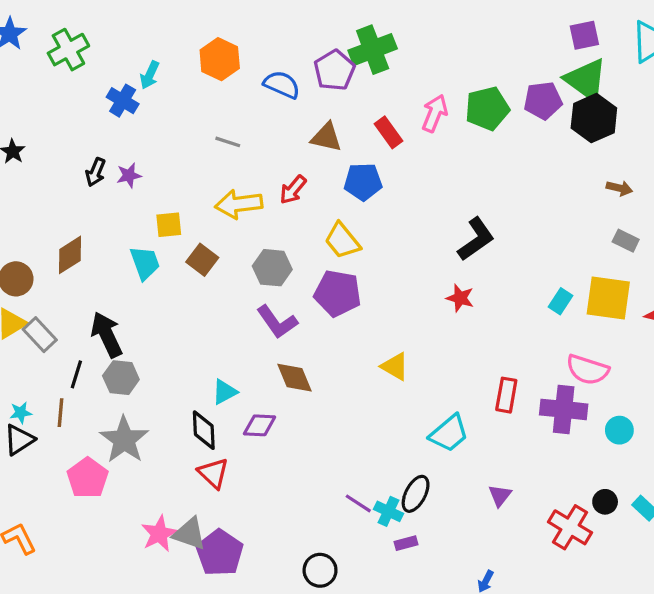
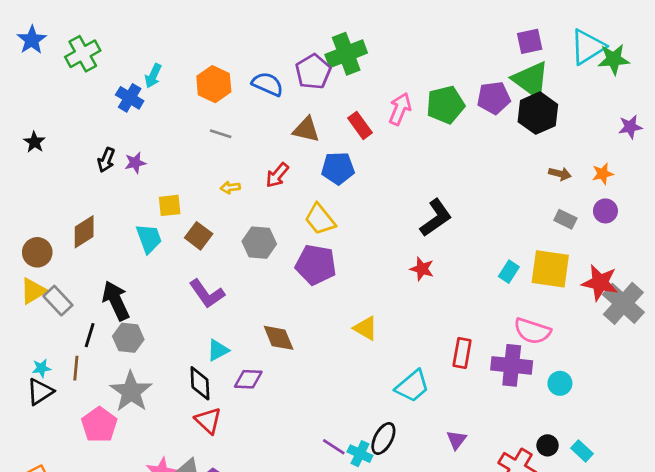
orange hexagon: (220, 59) -> (214, 84), moved
yellow arrow: (239, 204) -> (230, 188), size x0.5
purple L-shape: (277, 322) -> (207, 294), moved

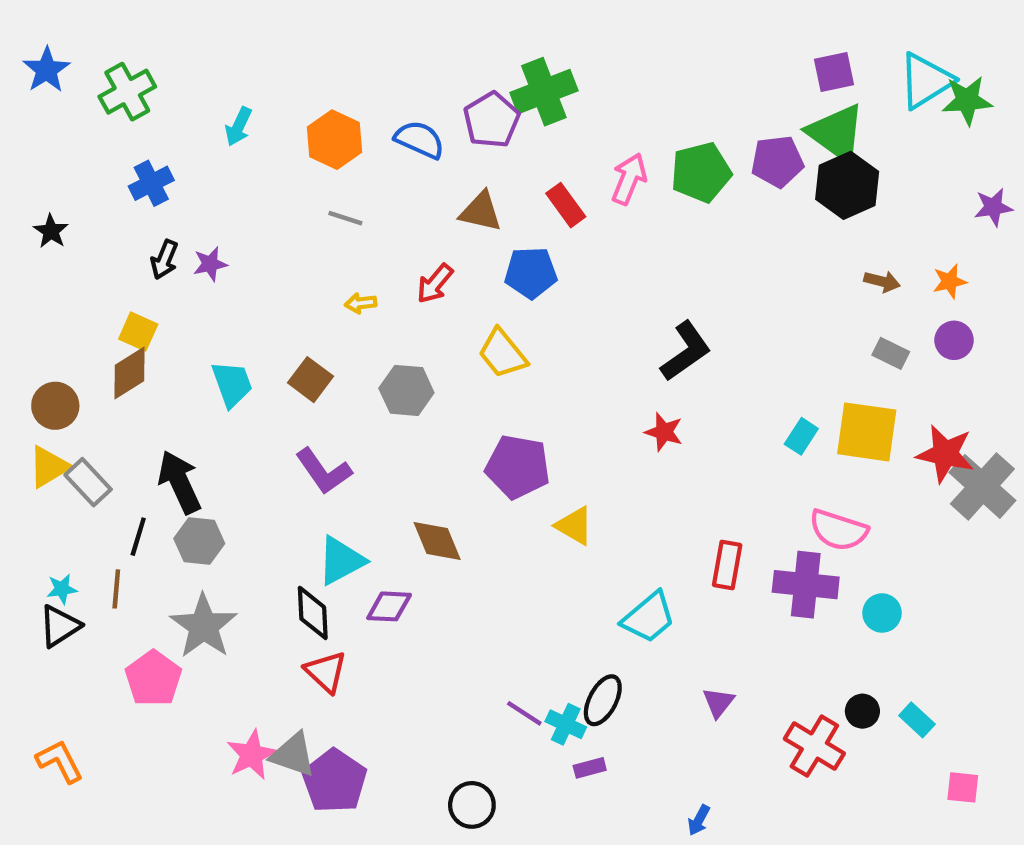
blue cross: (130, 98) -> (151, 183), moved, turned 32
yellow square: (170, 205) -> (138, 332), moved, turned 30
purple pentagon: (316, 265) -> (518, 467), moved
cyan triangle: (218, 350) -> (341, 561), size x1.4

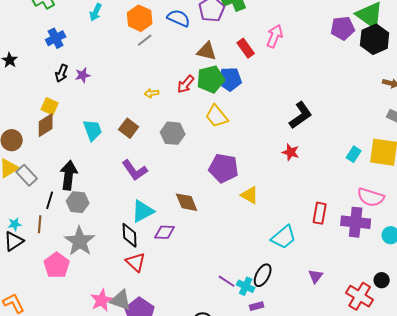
green pentagon: (701, 172) -> (211, 79), moved
gray line: (345, 218) -> (145, 40), moved, turned -56
black arrow: (180, 482) -> (69, 175), turned 32

